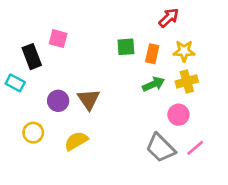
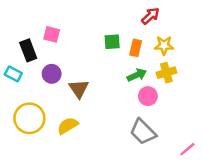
purple circle: (58, 101) -> (52, 74), moved
pink circle: (178, 115) -> (148, 96), moved
yellow circle: (33, 133) -> (29, 118), size x1.6
pink line: (195, 148) -> (187, 149), moved

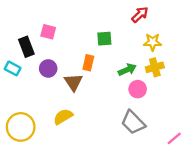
orange rectangle: (136, 48) -> (88, 63), moved
yellow circle: (29, 118) -> (21, 127), moved

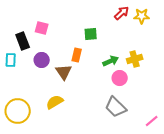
yellow star: (153, 42) -> (142, 16), moved
cyan rectangle: (13, 68) -> (11, 60), turned 64

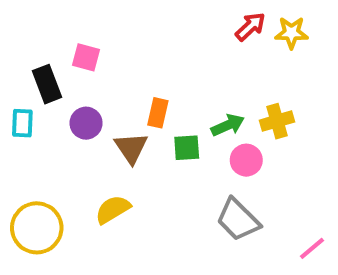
green square: (91, 34) -> (187, 148), moved

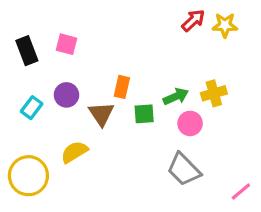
black rectangle: (47, 84) -> (27, 51), moved
cyan rectangle: (22, 123) -> (32, 108), moved, turned 35
yellow semicircle: (113, 209) -> (74, 152), moved

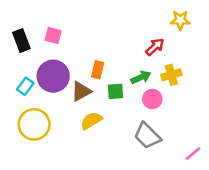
red arrow: (193, 20) -> (155, 47), moved
purple circle: (66, 95) -> (53, 76), size x1.6
brown triangle: (101, 114) -> (81, 91), turned 35
yellow semicircle: (74, 152) -> (91, 121), moved
yellow circle: (28, 176) -> (34, 124), moved

